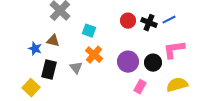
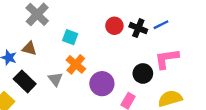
purple circle: (128, 62) -> (102, 84), moved
black rectangle: (49, 70) -> (25, 81), turned -60

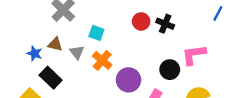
blue line: (161, 25) -> (218, 13), moved, turned -35
gray triangle: (55, 79) -> (77, 52), moved

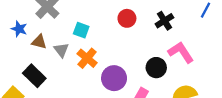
black cross: (165, 24) -> (164, 21), moved, turned 36
blue star: (35, 54) -> (19, 29), moved
pink L-shape: (194, 55) -> (181, 52), turned 65

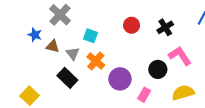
black rectangle: (34, 76) -> (67, 78), moved

